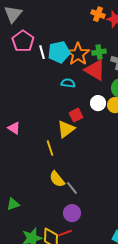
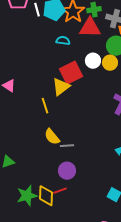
red triangle: (95, 70) -> (90, 28), turned -30
red square: (76, 115) -> (71, 73), size x1.6
gray line: (72, 188) -> (67, 146), turned -56

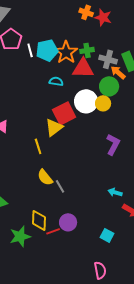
white circle: (93, 61) -> (86, 101), size x1.5
gray line: (67, 146) -> (60, 186), turned 64
purple circle: (67, 171) -> (68, 222), moved
yellow diamond: (46, 196) -> (39, 220), moved

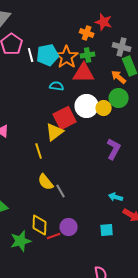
orange cross: (86, 12) -> (87, 33), moved
gray cross: (108, 59) -> (122, 47), moved
green circle: (109, 86) -> (119, 98), moved
cyan square: (107, 235) -> (107, 230), moved, turned -32

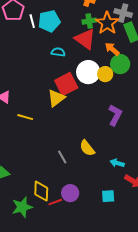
orange star: (67, 57) -> (107, 23), moved
red triangle: (84, 73) -> (85, 39), turned 35
orange arrow: (119, 77) -> (112, 49), moved
yellow line: (39, 151) -> (25, 117), moved, turned -56
yellow semicircle: (46, 182) -> (87, 148), moved

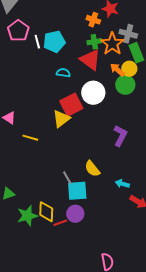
yellow circle: (105, 74) -> (129, 69), moved
cyan square: (108, 196) -> (77, 191), moved, size x1.5
green star: (22, 207) -> (27, 216), moved

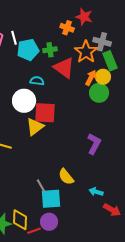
white line: (37, 42) -> (14, 38), moved
green cross: (94, 42) -> (50, 50), moved
orange arrow: (117, 70) -> (91, 78), turned 77
white circle: (93, 93) -> (24, 101), moved
red square: (71, 105) -> (45, 113), turned 30

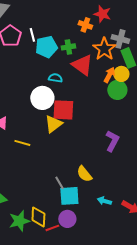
cyan arrow: (96, 192) -> (104, 201), moved

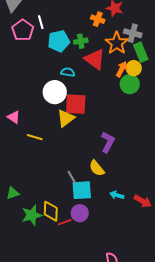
white line: (32, 35) -> (41, 22), moved
purple L-shape: (112, 141) -> (108, 142), moved

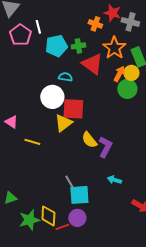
gray cross: (133, 33) -> (130, 22), moved
yellow semicircle: (97, 168) -> (89, 140), moved
cyan arrow: (117, 195) -> (114, 180), moved

